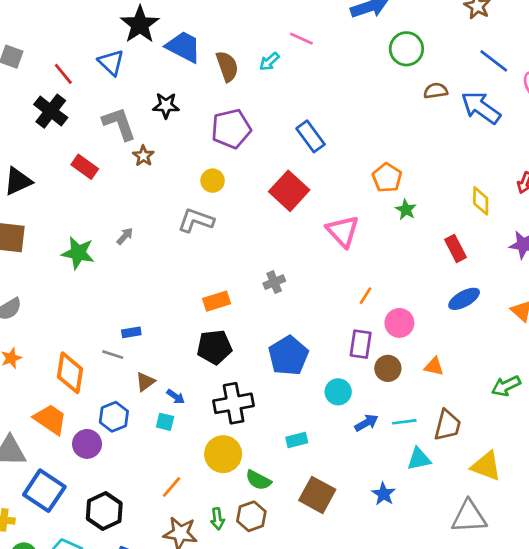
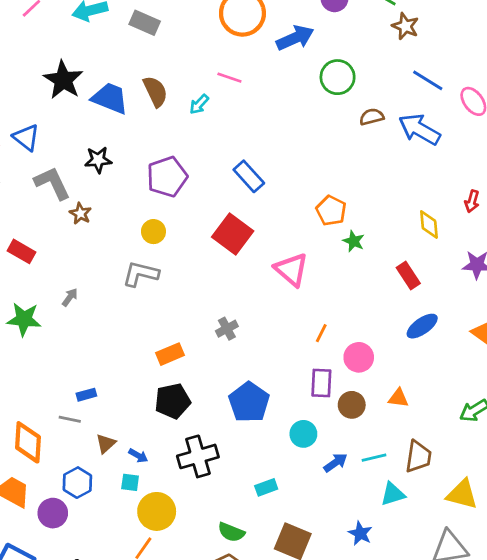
blue triangle: (111, 62) -> (26, 137), moved
brown semicircle: (227, 66) -> (155, 91), moved
red rectangle: (85, 167) -> (22, 251), moved
yellow circle: (223, 454) -> (157, 511), moved

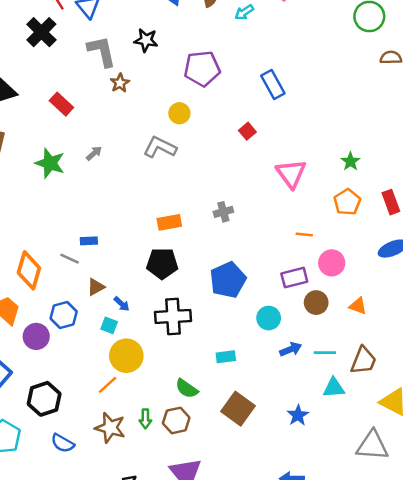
orange pentagon: (331, 211) -> (347, 202), moved
red square: (233, 234) -> (247, 131), size x0.5
orange line: (321, 333) -> (304, 234), turned 56
purple rectangle: (321, 383) -> (294, 278), turned 60

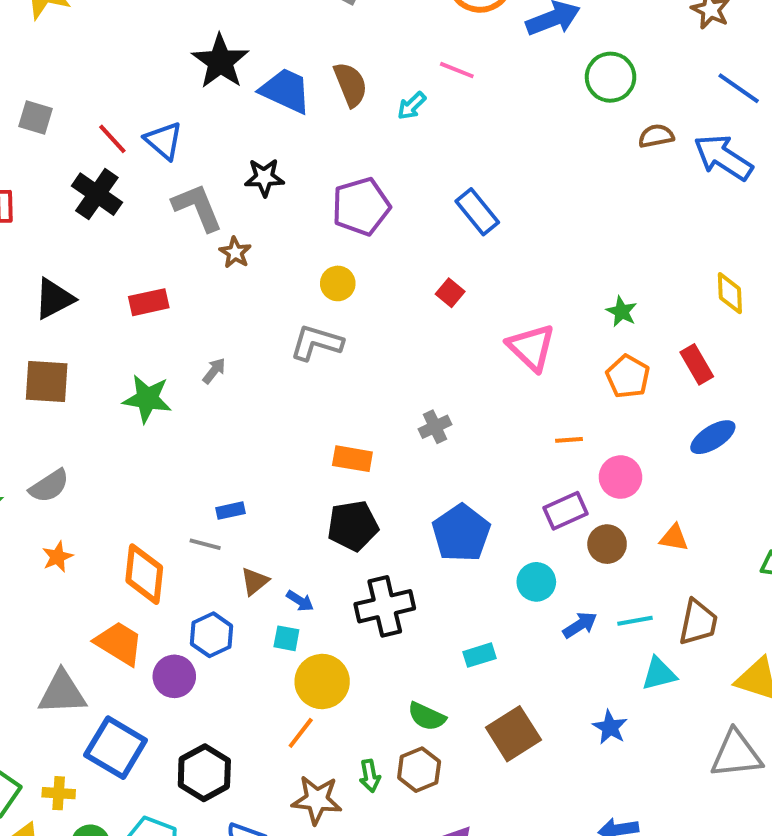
red rectangle: (61, 104) -> (149, 302), turned -45
orange rectangle: (169, 222) -> (352, 459), turned 30
brown square: (238, 409) -> (513, 734), turned 32

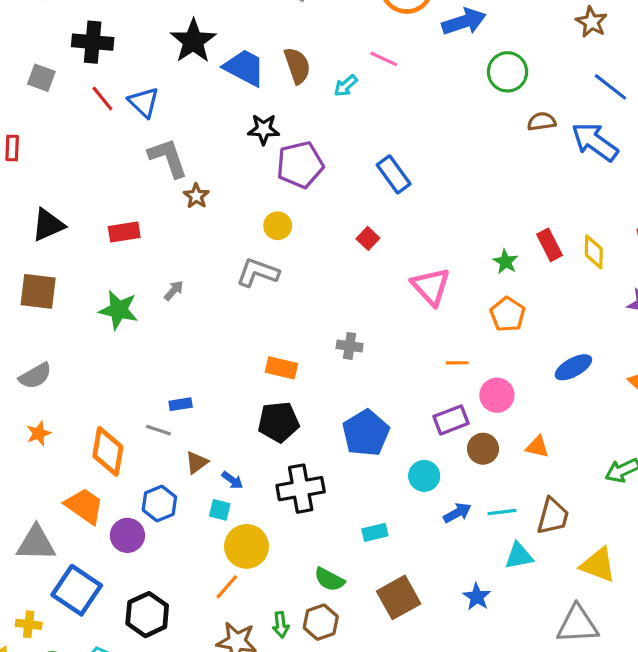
black star: (264, 177) -> (264, 129), moved
black cross: (97, 194) -> (93, 42), moved, turned -33
red rectangle: (697, 364) -> (550, 245), moved
gray cross: (435, 427) -> (350, 346), turned 30

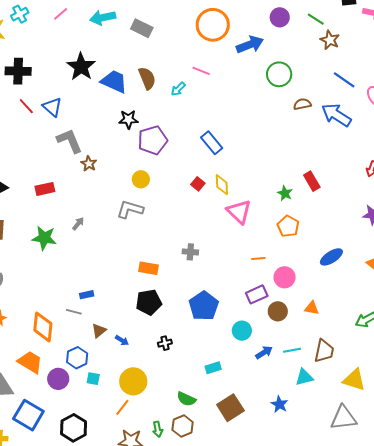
yellow diamond: (594, 252) -> (222, 185), moved
black cross: (301, 489) -> (165, 343), size x0.5
cyan square: (220, 510) -> (93, 379), moved

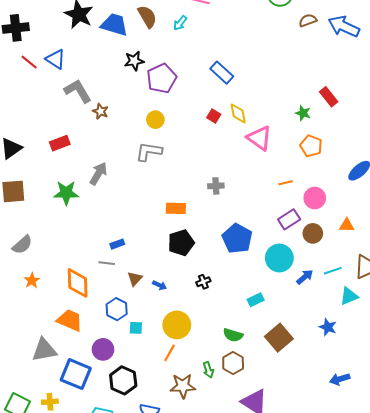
gray arrow: (78, 224) -> (98, 174), size x1.6
cyan circle: (242, 331) -> (279, 258), size x1.4
purple circle: (58, 379) -> (103, 349), moved

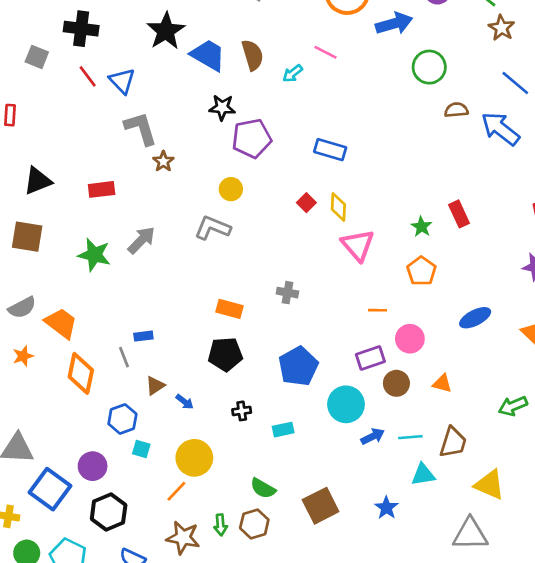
blue rectangle: (222, 73) -> (330, 150), turned -40
gray line: (107, 263) -> (124, 357), turned 49
cyan rectangle: (256, 300) -> (283, 430), moved
orange trapezoid: (70, 320) -> (61, 323), moved

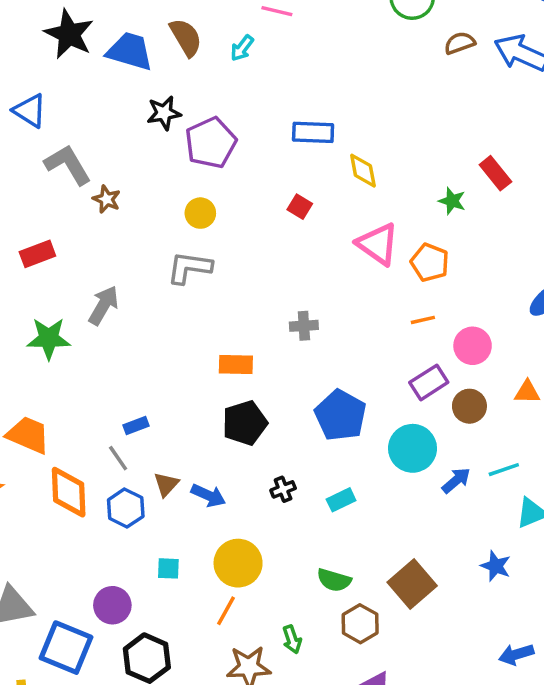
yellow diamond: (338, 207) -> (363, 171), moved
orange pentagon: (421, 271) -> (430, 262), moved
blue arrow: (185, 402) -> (208, 495), size x1.4
blue hexagon: (122, 419) -> (126, 508), moved
brown hexagon: (254, 524) -> (360, 624), moved

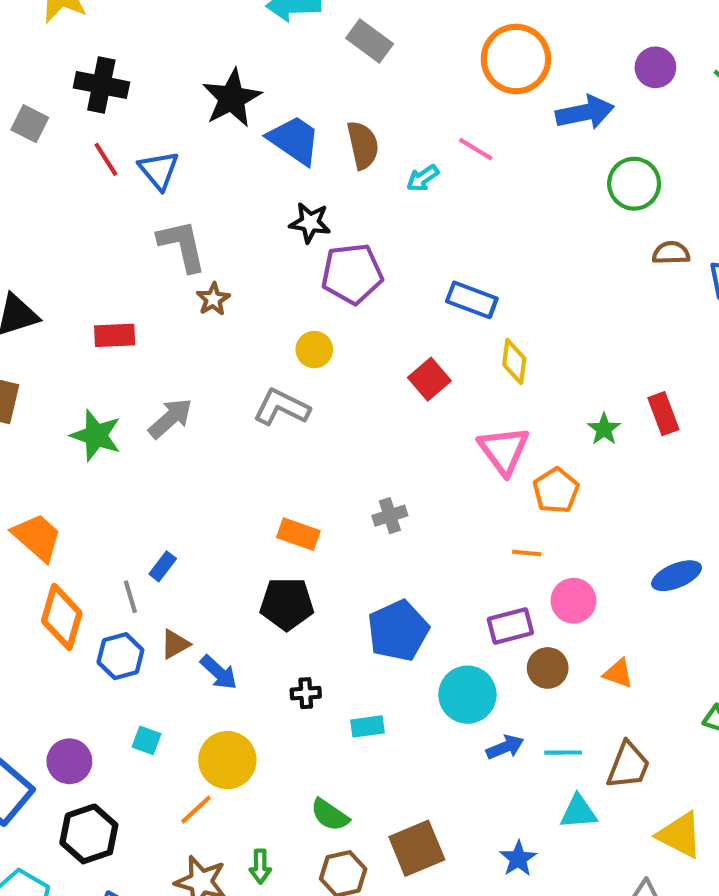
red square: (300, 207) -> (429, 379), size x1.4
gray cross: (304, 326) -> (390, 516), turned -32
blue rectangle: (136, 425) -> (163, 566), turned -50

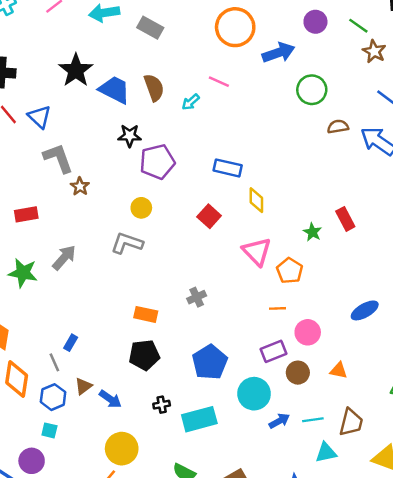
cyan rectangle: (368, 726) -> (199, 419), size x1.8
cyan square: (146, 740) -> (49, 430), moved

